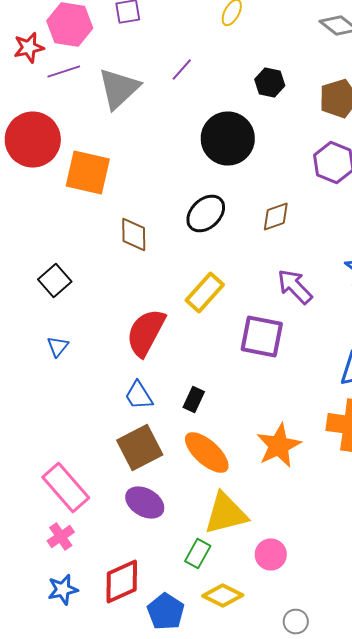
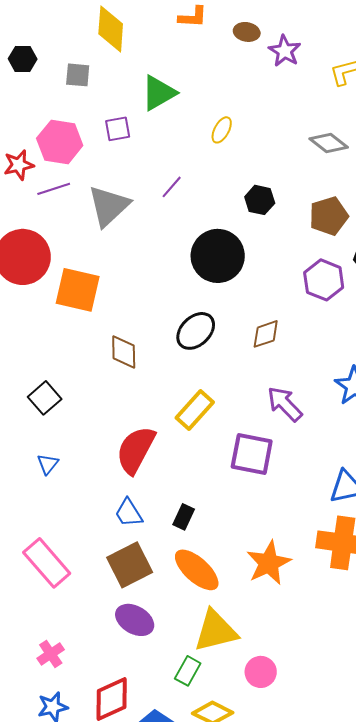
pink rectangle: (66, 488) -> (47, 563), moved

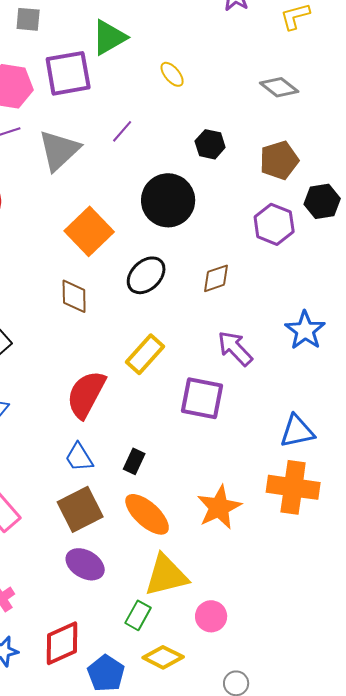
purple square: (118, 129) -> (68, 73), size x1.8
yellow ellipse: (222, 130) -> (172, 74), turned -68
orange square: (78, 290) -> (89, 231), moved, turned 33

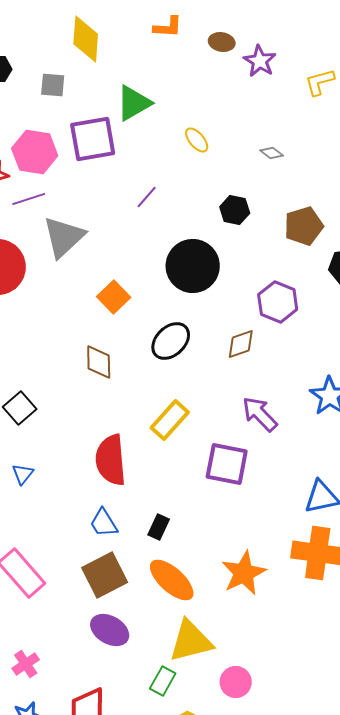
gray diamond: (279, 87) -> (272, 153), moved, size x0.6
gray triangle: (59, 150) -> (64, 237), moved
purple hexagon: (274, 224) -> (278, 302), moved
orange square: (89, 231) -> (114, 297), size x0.7
red semicircle: (86, 394) -> (111, 460), turned -33

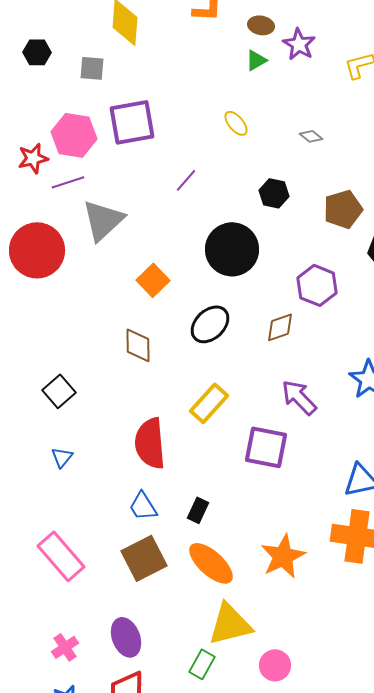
green triangle: (134, 103) -> (256, 60), moved, size x0.6
purple ellipse: (110, 630) -> (126, 637), moved, turned 39

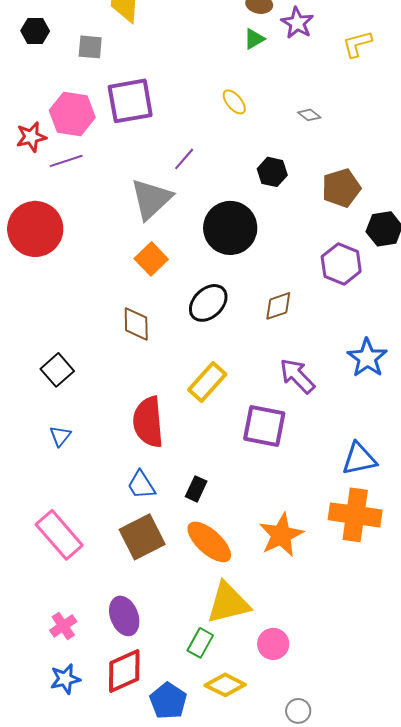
gray triangle: (103, 220) -> (151, 199), moved
purple hexagon: (317, 285) -> (341, 264), moved

